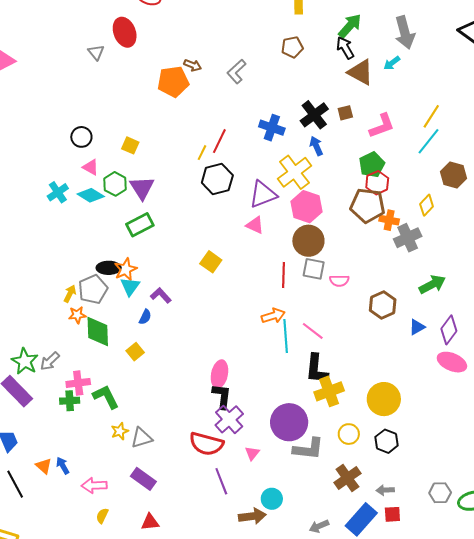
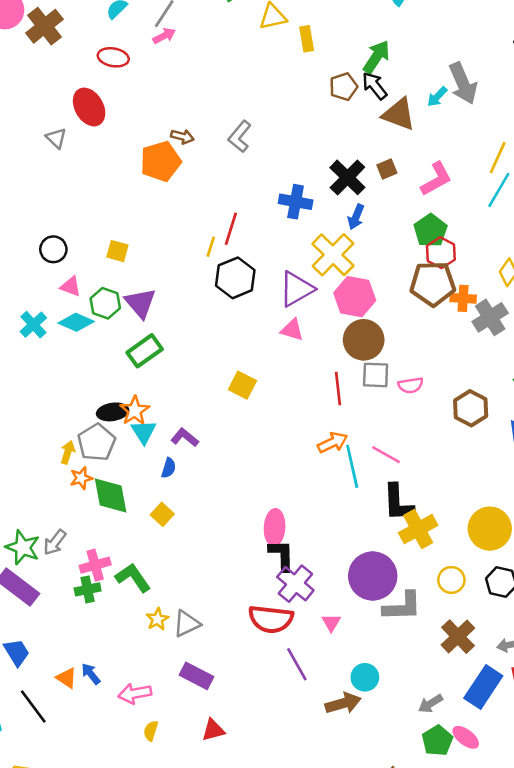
gray arrow: (405, 32) -> (463, 83), moved
brown pentagon: (292, 47) -> (343, 87), moved
blue arrow: (316, 146) -> (356, 217), turned -126

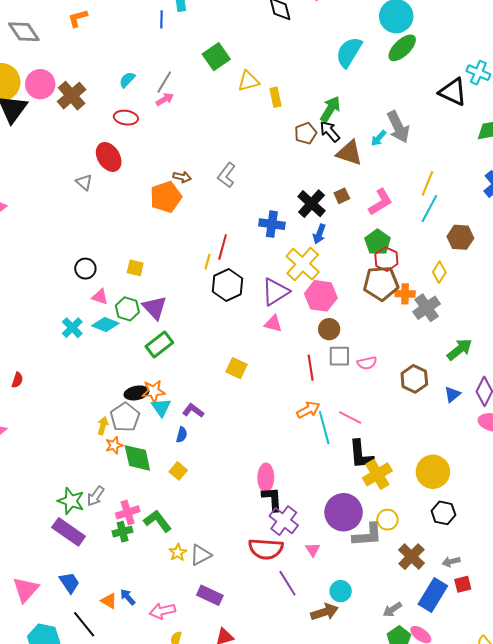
brown circle: (364, 340) -> (329, 329), size x0.7
orange star: (135, 411) -> (153, 391), turned 30
yellow circle: (451, 580) -> (387, 520), moved

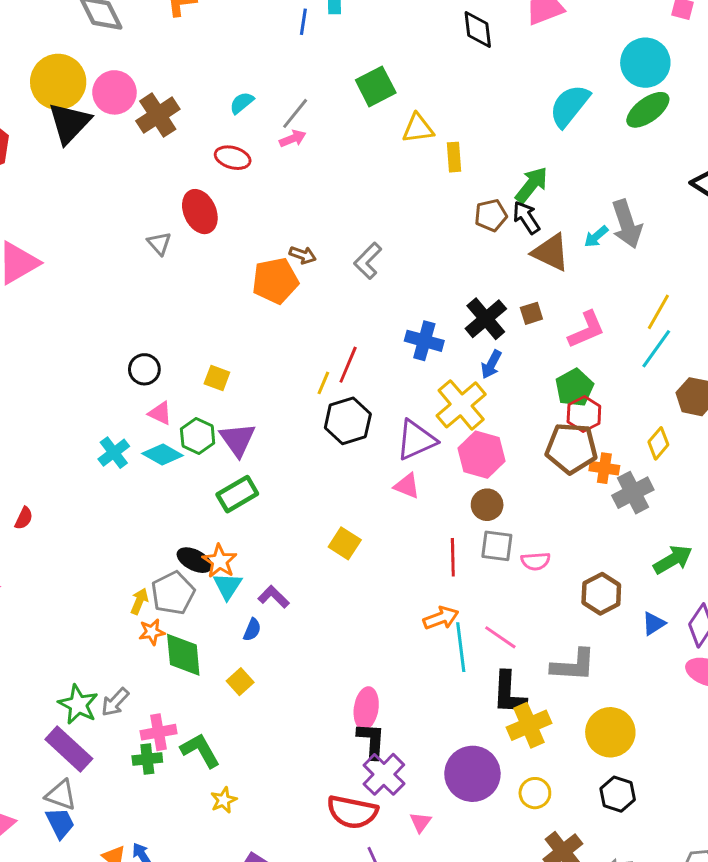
orange star: (153, 391) -> (220, 561), turned 30
black ellipse: (136, 393) -> (194, 560), turned 30
gray L-shape: (367, 535) -> (573, 665), moved
gray triangle: (201, 555) -> (61, 795), moved, turned 40

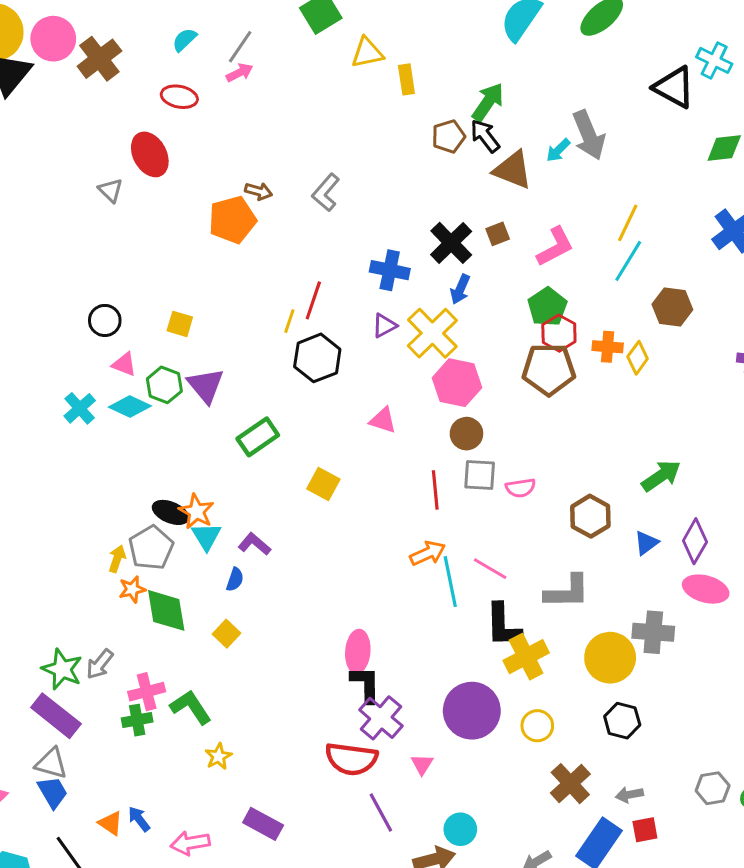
purple triangle: (416, 440) -> (384, 326), moved, size x0.6
orange cross: (604, 468) -> (608, 347), moved
gray cross: (633, 493) -> (653, 632), moved, turned 36
green rectangle: (237, 494) -> (258, 437), moved

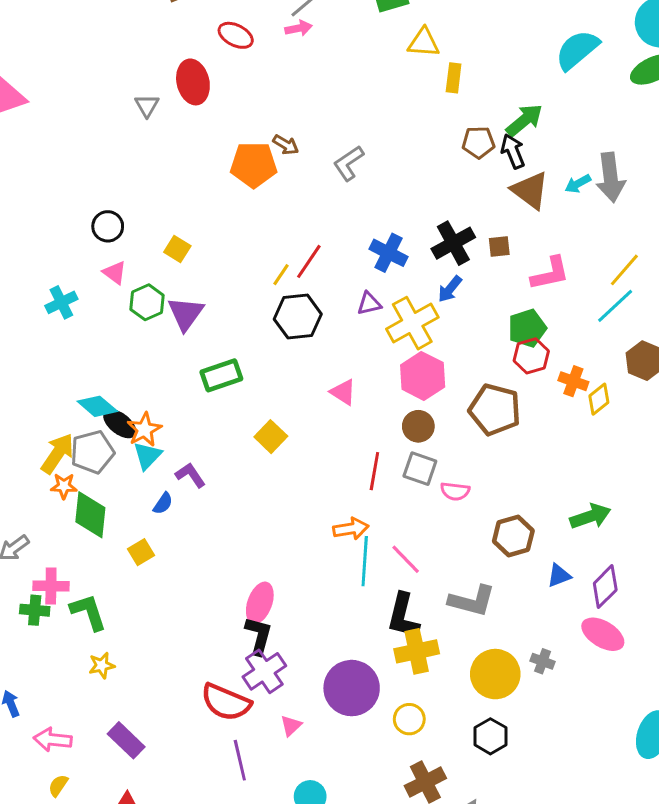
brown pentagon: (549, 369) -> (495, 410), moved
cyan diamond: (130, 407) -> (97, 406), moved
yellow arrow: (117, 559) -> (58, 453), size x1.6
gray cross: (653, 632) -> (543, 661), size x0.6

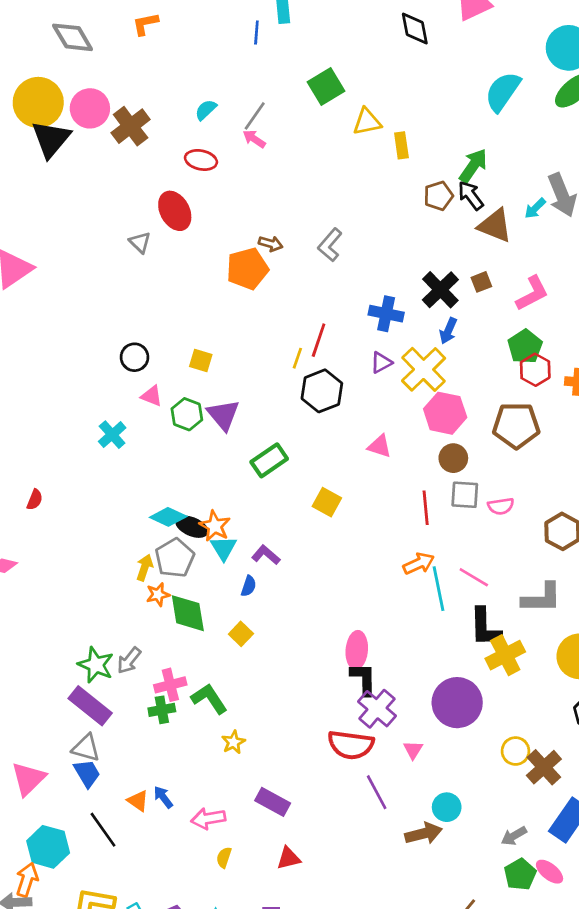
pink arrow: (298, 28) -> (254, 139), turned -120
yellow arrow: (58, 453) -> (145, 567), size x0.7
yellow circle: (409, 719) -> (515, 751), moved

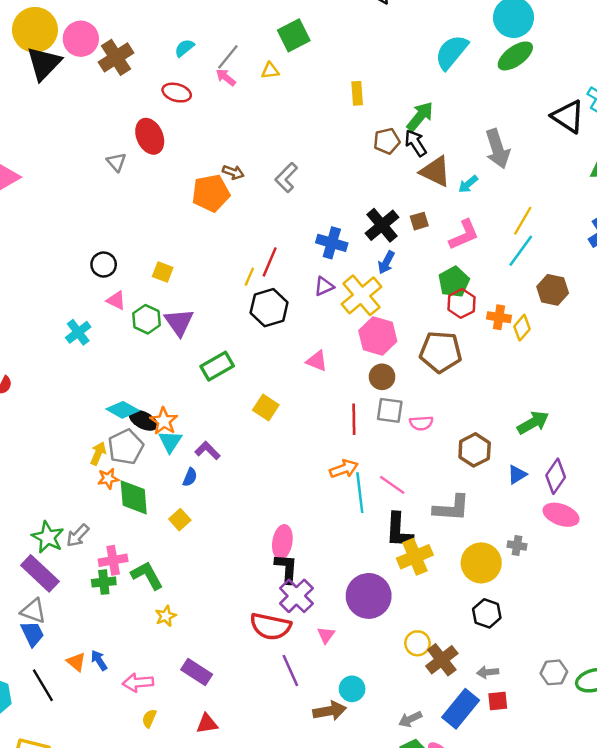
yellow triangle: (367, 122) -> (270, 71), moved, size x0.7
cyan arrow: (535, 208) -> (468, 184), moved

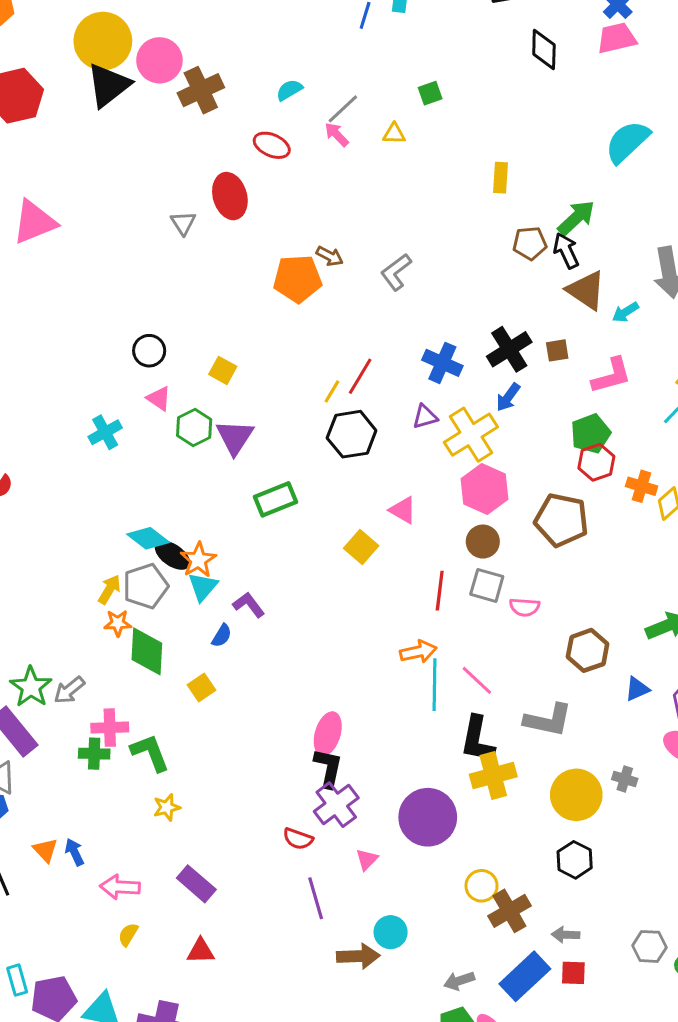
green square: (294, 35) -> (430, 93), size x0.6
yellow square: (266, 408) -> (361, 547), moved
red semicircle: (270, 626) -> (298, 839), size x0.6

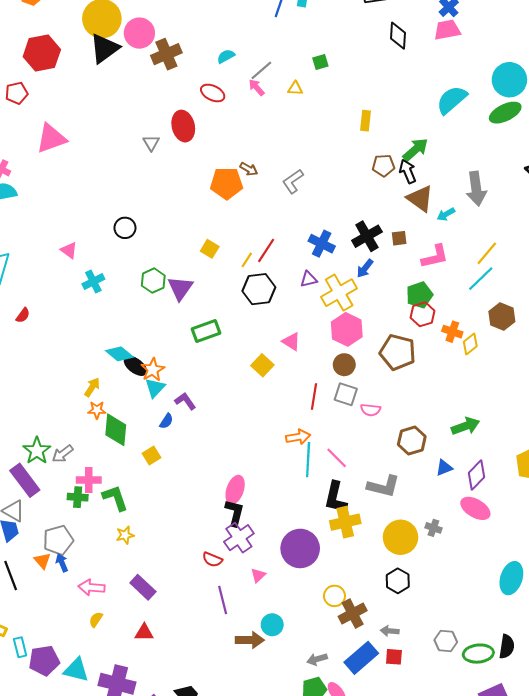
yellow square: (223, 370) -> (210, 249), moved
pink triangle: (159, 398) -> (69, 250), moved
gray pentagon: (145, 586) -> (58, 540), moved

